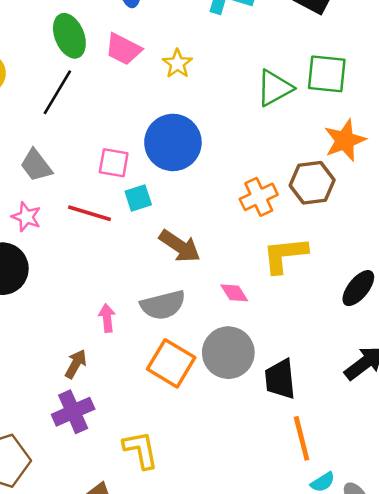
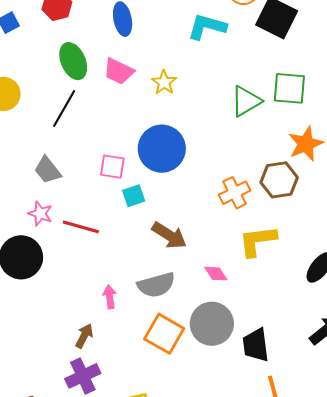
red line: (90, 213) -> (81, 227), moved

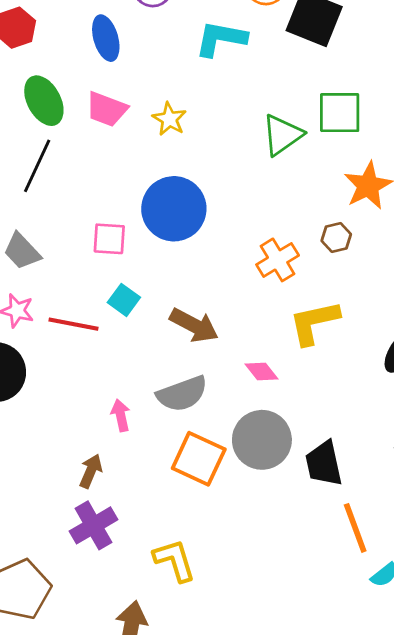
brown hexagon: (279, 180) -> (336, 238), size x0.6
cyan square: (134, 196) -> (124, 300), moved, turned -30

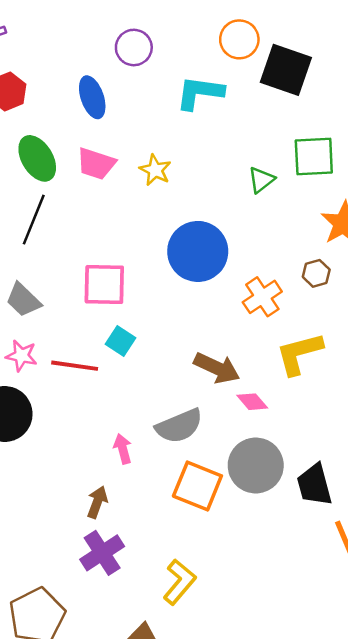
green triangle: (282, 135) -> (261, 180), size x0.7
blue circle: (174, 209) -> (198, 251), moved
pink square: (109, 239) -> (104, 285), size x1.4
brown arrow: (194, 325) -> (217, 368), moved
yellow L-shape: (175, 560) -> (179, 582), turned 60

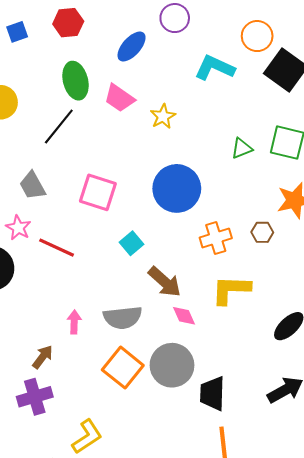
blue ellipse: (92, 97) -> (132, 47), turned 44
cyan square: (121, 341) -> (132, 243), moved

